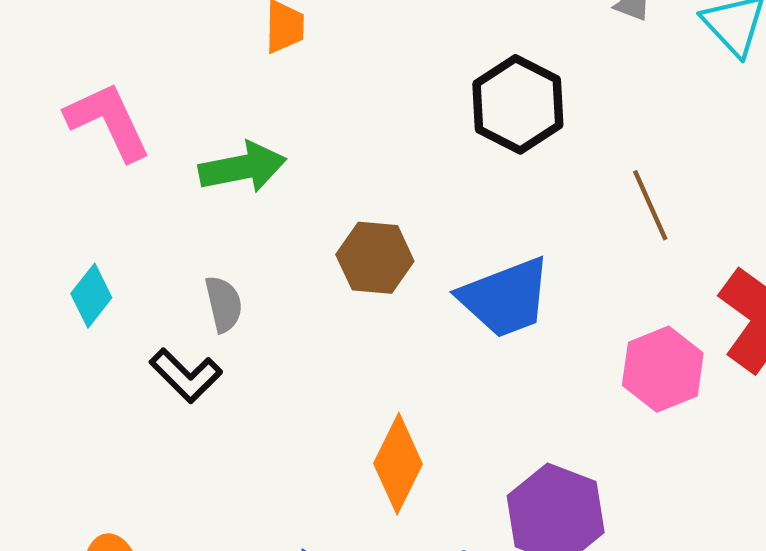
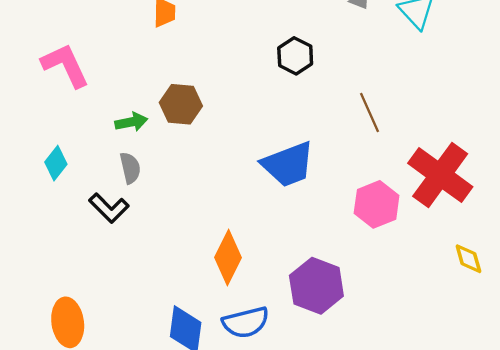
black hexagon: (518, 104) -> (295, 56), size x0.7
green arrow: (243, 167) -> (131, 122), moved, size x0.7
brown hexagon: (375, 258) -> (181, 104), moved

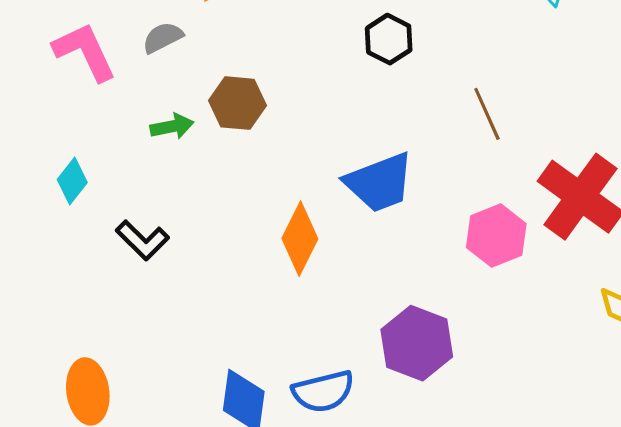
gray semicircle: (130, 168) -> (163, 38), moved, turned -104
orange diamond: (228, 258) -> (300, 239), moved

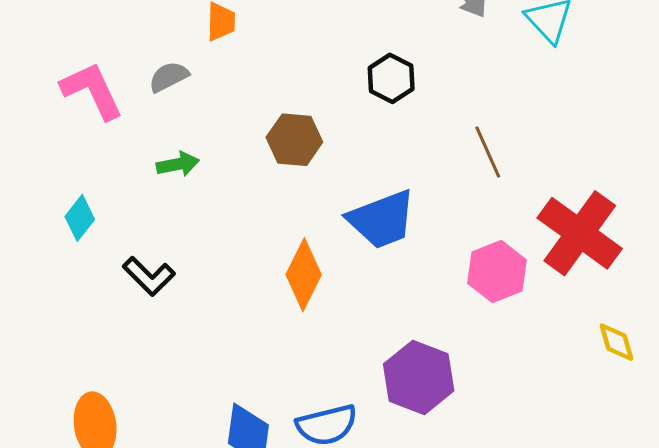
brown hexagon: (237, 103) -> (294, 140), moved

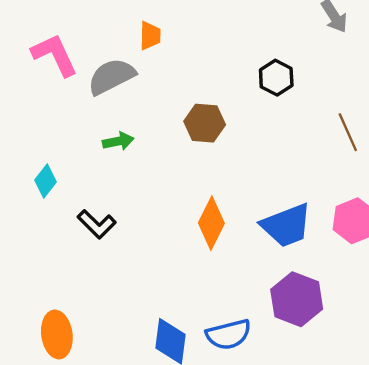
gray semicircle: (169, 77) -> (111, 76), size x1.6
pink L-shape: (92, 91) -> (55, 55), moved
blue trapezoid: (382, 219) -> (286, 225), moved

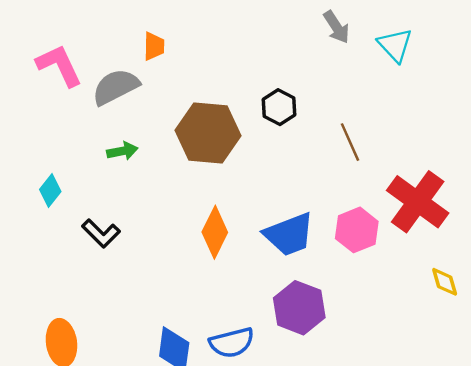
black hexagon: (276, 78) -> (279, 107), moved
brown hexagon: (205, 123) -> (208, 133), size x1.6

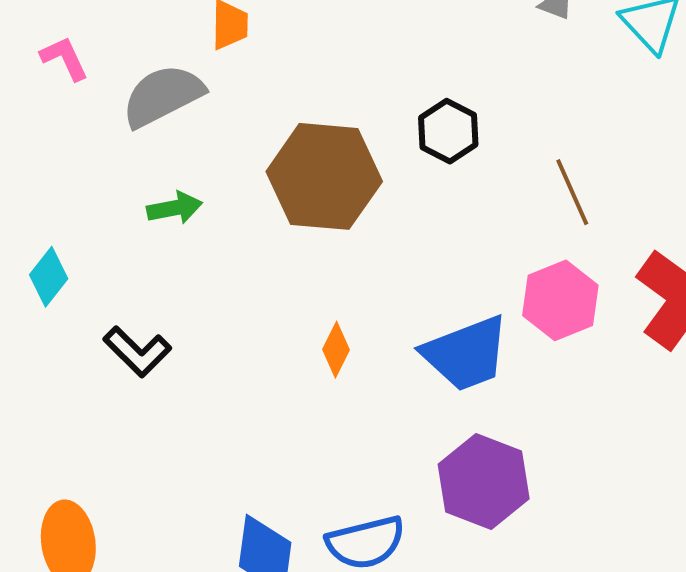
pink L-shape: (59, 65) -> (64, 58), size x0.6
pink hexagon: (357, 230) -> (560, 300), moved
orange diamond: (215, 232) -> (336, 350), size x0.6

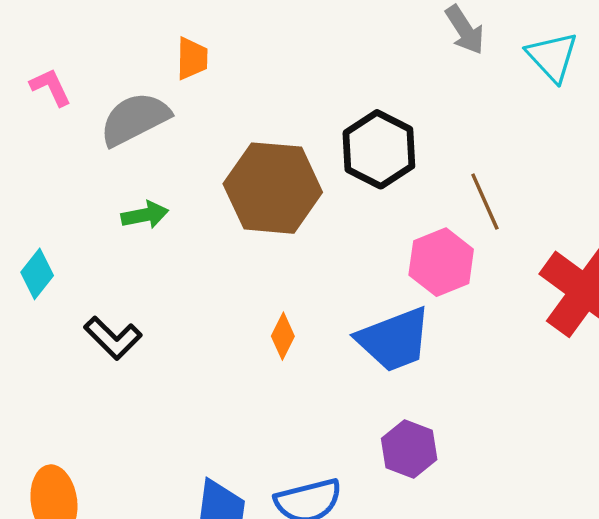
black hexagon: (448, 131) -> (379, 149), size x1.4
pink hexagon: (560, 300) -> (441, 262), moved
purple hexagon: (484, 482) -> (409, 449), size x0.7

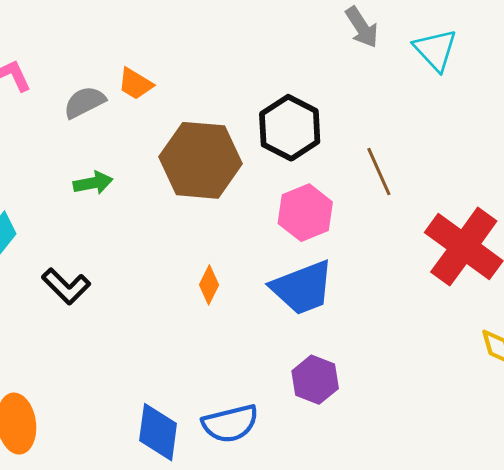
orange trapezoid: (192, 58) -> (135, 84), moved, turned 120
gray semicircle: (135, 119) -> (84, 102), size x0.7
pink hexagon: (441, 262) -> (305, 213), moved

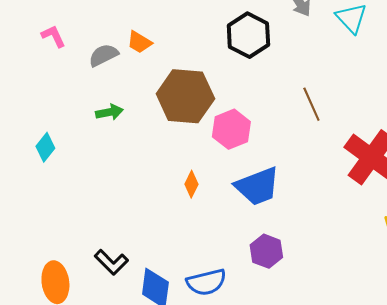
black hexagon: (290, 128) -> (248, 35), moved
pink hexagon: (305, 213) -> (231, 129), moved
black L-shape: (66, 286) -> (111, 262), moved

